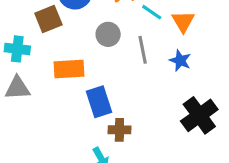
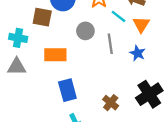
brown square: (48, 19) -> (42, 17), turned 30
blue rectangle: (99, 102) -> (67, 90), moved
brown cross: (119, 130) -> (111, 103), moved, turned 35

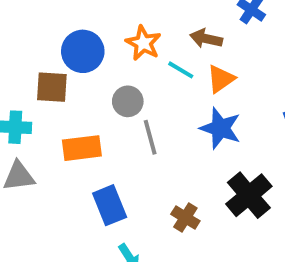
orange triangle: (141, 24) -> (221, 79), turned 30
gray line: (110, 44) -> (150, 137), moved
blue star: (137, 53) -> (220, 128), size x1.5

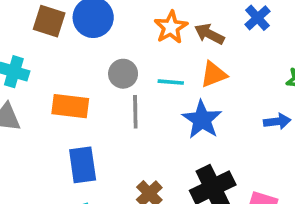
orange star: (143, 43) -> (171, 27), moved
cyan line: (181, 70) -> (171, 82), moved, turned -40
brown square: (52, 87) -> (49, 21), moved

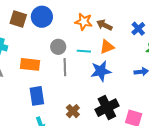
blue cross: (257, 18) -> (138, 29), moved
orange star: (171, 27) -> (84, 22), turned -30
blue star: (202, 120) -> (101, 71), turned 30

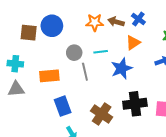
blue cross: (138, 29) -> (138, 19), moved
orange triangle: (107, 47) -> (133, 43), moved
black cross: (107, 108) -> (135, 104), turned 30
brown cross: (73, 111) -> (102, 114), size x1.5

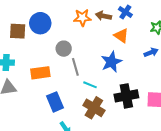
orange triangle: (133, 43) -> (121, 36), turned -49
cyan line: (101, 52) -> (90, 85), moved, turned 32

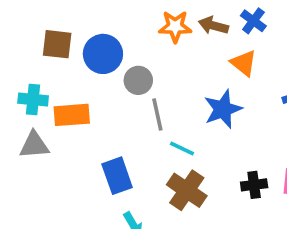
blue circle: (40, 23) -> (103, 54), moved
orange rectangle: (40, 73) -> (72, 115), moved
black cross: (126, 96) -> (254, 185), moved, size x0.6

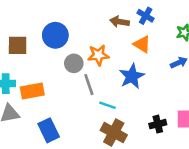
orange star: (175, 27) -> (98, 55), moved
blue circle: (103, 54) -> (55, 35), moved
blue rectangle: (117, 176) -> (49, 130), moved

